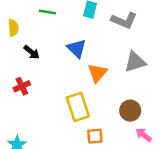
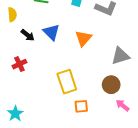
blue triangle: (77, 48) -> (51, 32), moved
gray triangle: (135, 62) -> (120, 56), moved
orange triangle: (97, 73) -> (83, 38), moved

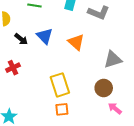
orange triangle: (83, 38) -> (76, 42), turned -30
orange square: (81, 106) -> (62, 109), moved

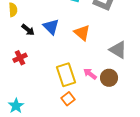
gray triangle: (113, 59) -> (118, 50), turned 48
pink arrow: (115, 108) -> (90, 74), moved
orange square: (62, 109) -> (68, 99), turned -32

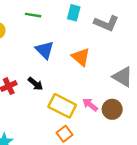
black arrow: (28, 30) -> (35, 84), moved
yellow rectangle: (66, 75) -> (62, 106), turned -45

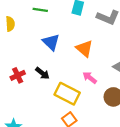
pink arrow: (90, 105) -> (90, 78), moved

